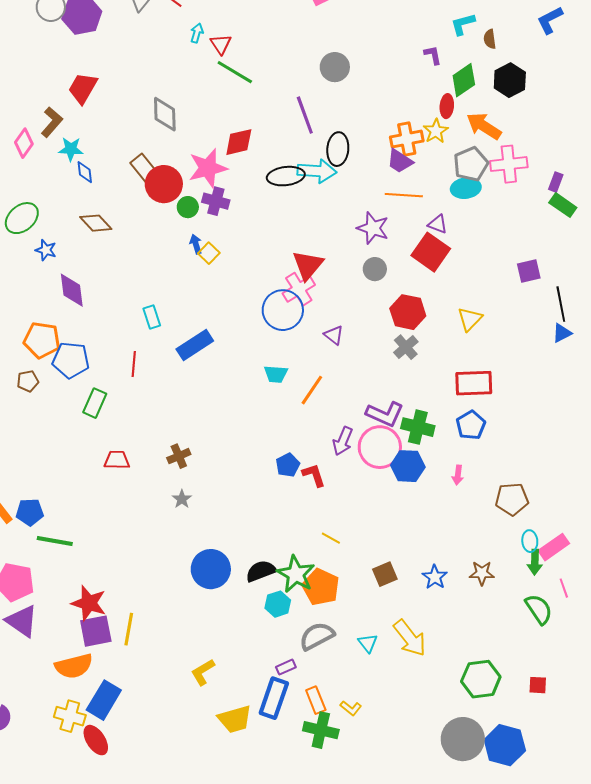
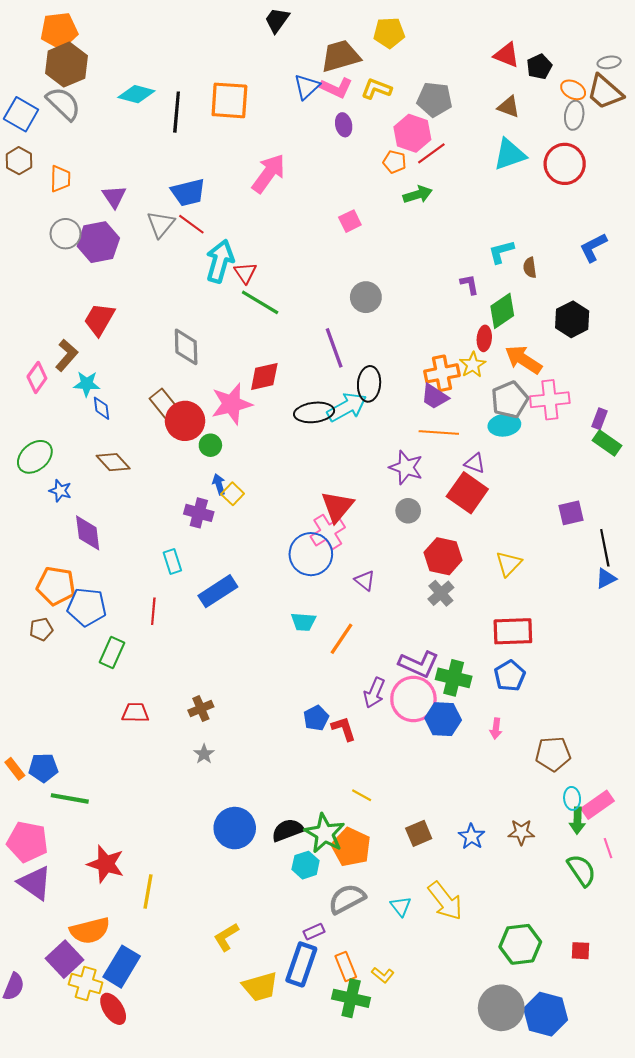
cyan arrow: (197, 33) -> (220, 261), size x2.0
black hexagon: (510, 80) -> (572, 319), moved
cyan arrow: (317, 171) -> (347, 407), turned -33
purple cross: (216, 201) -> (199, 513), moved
purple square: (96, 631) -> (64, 959), moved, turned -32

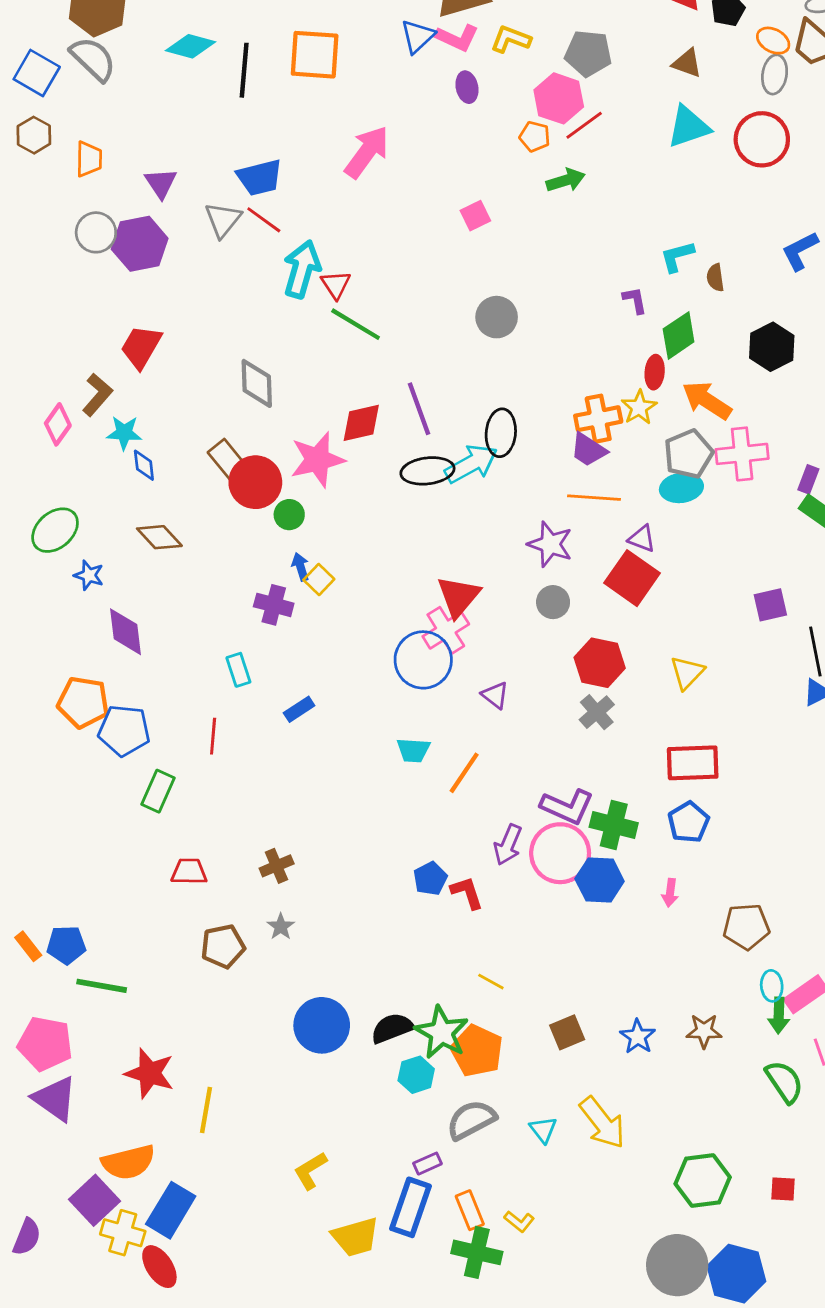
purple line: (334, 348) -> (419, 409), moved
blue rectangle: (218, 591) -> (299, 709), size x0.6
brown pentagon: (41, 629) -> (223, 946), moved, size x1.4

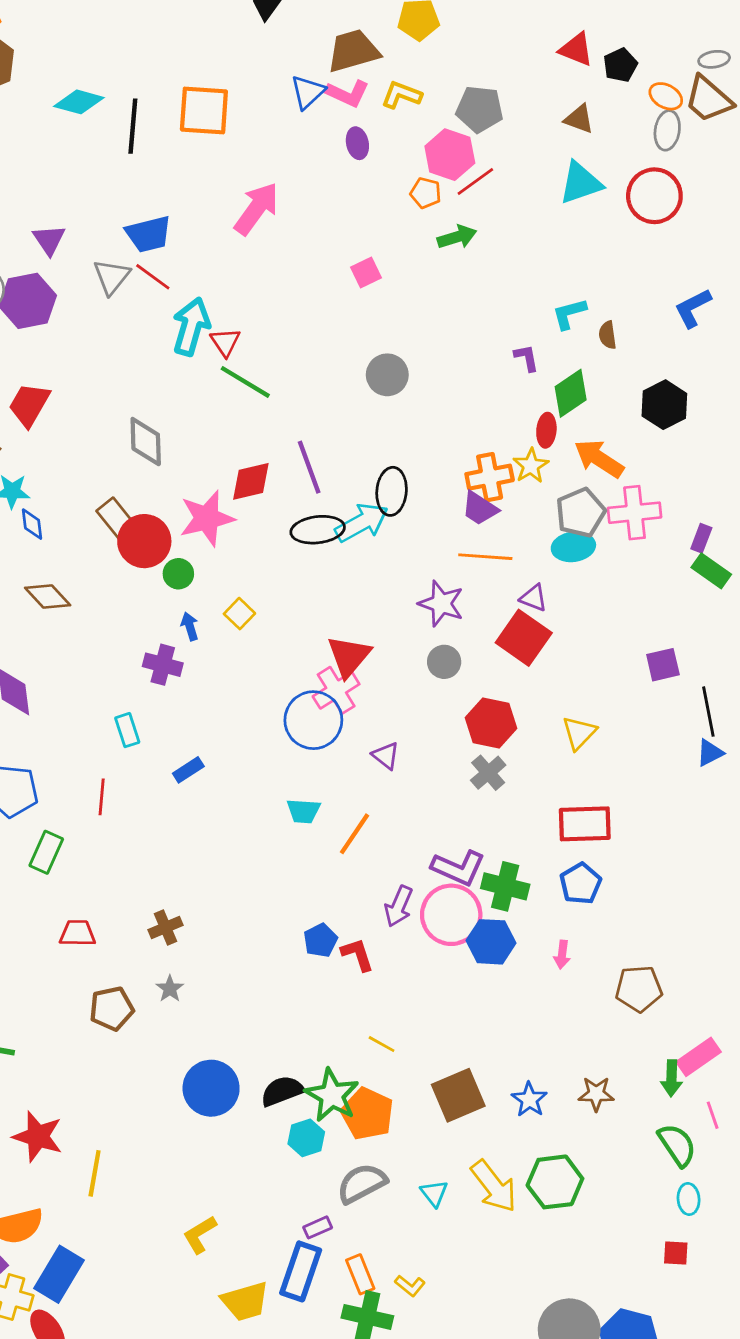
yellow square: (319, 580) -> (239, 614), moved
cyan ellipse: (772, 986) -> (689, 1199), moved
brown square: (567, 1032) -> (458, 1095), size x1.5
green hexagon: (703, 1181) -> (555, 1182), moved

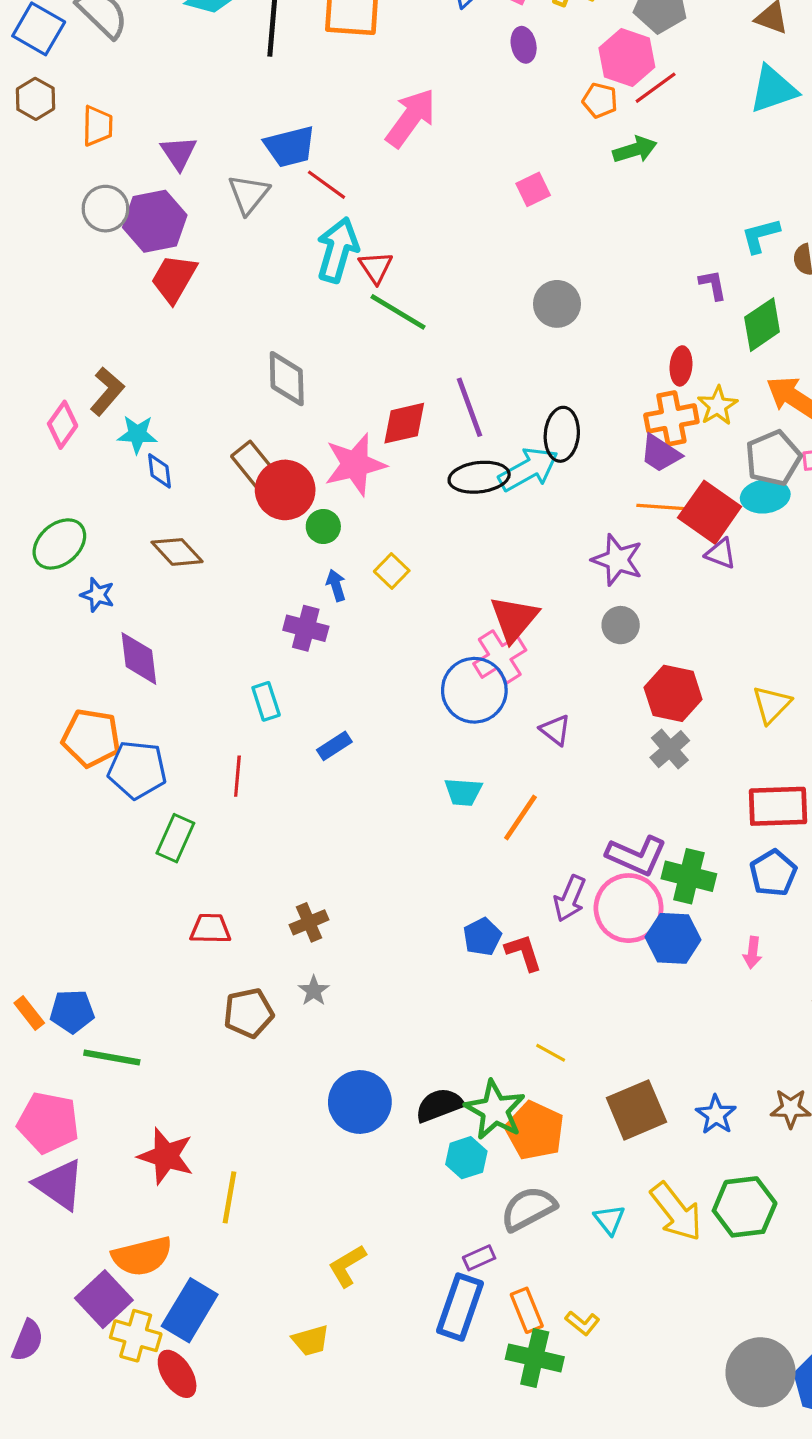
red line: (153, 277) -> (326, 185), moved
red trapezoid: (29, 405) -> (174, 278), moved
red ellipse: (546, 430) -> (681, 366), moved
red square: (524, 638) -> (710, 512), moved
yellow trapezoid: (245, 1301) -> (311, 1340), moved, size x0.7

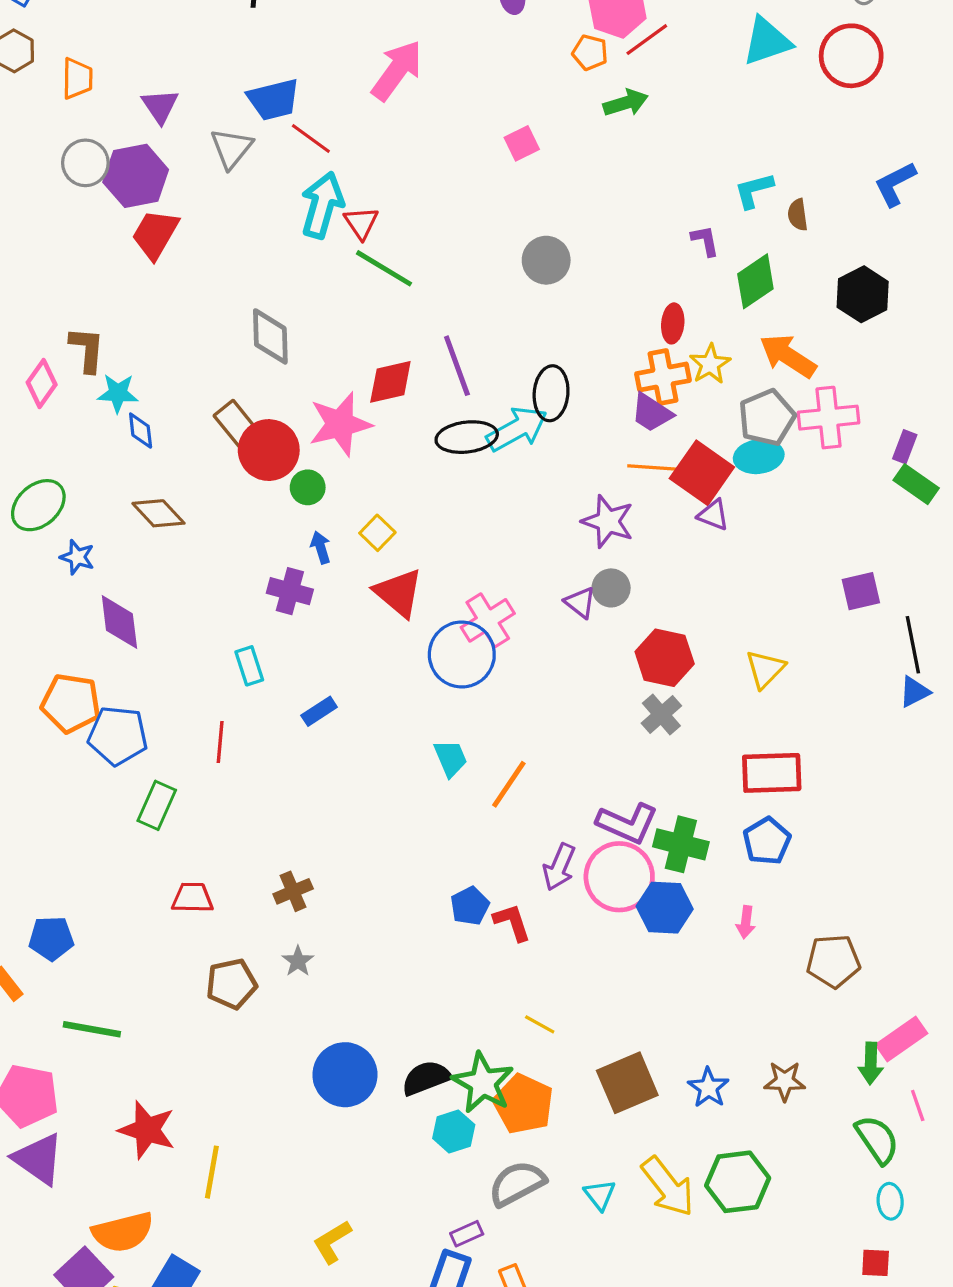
brown L-shape: (107, 391) -> (87, 349), turned -36
red triangle: (514, 619) -> (399, 593), moved, turned -30
purple triangle: (555, 730) -> (580, 603), moved
cyan trapezoid: (463, 792) -> (450, 758), turned -117
blue pentagon: (72, 1011) -> (51, 938), moved

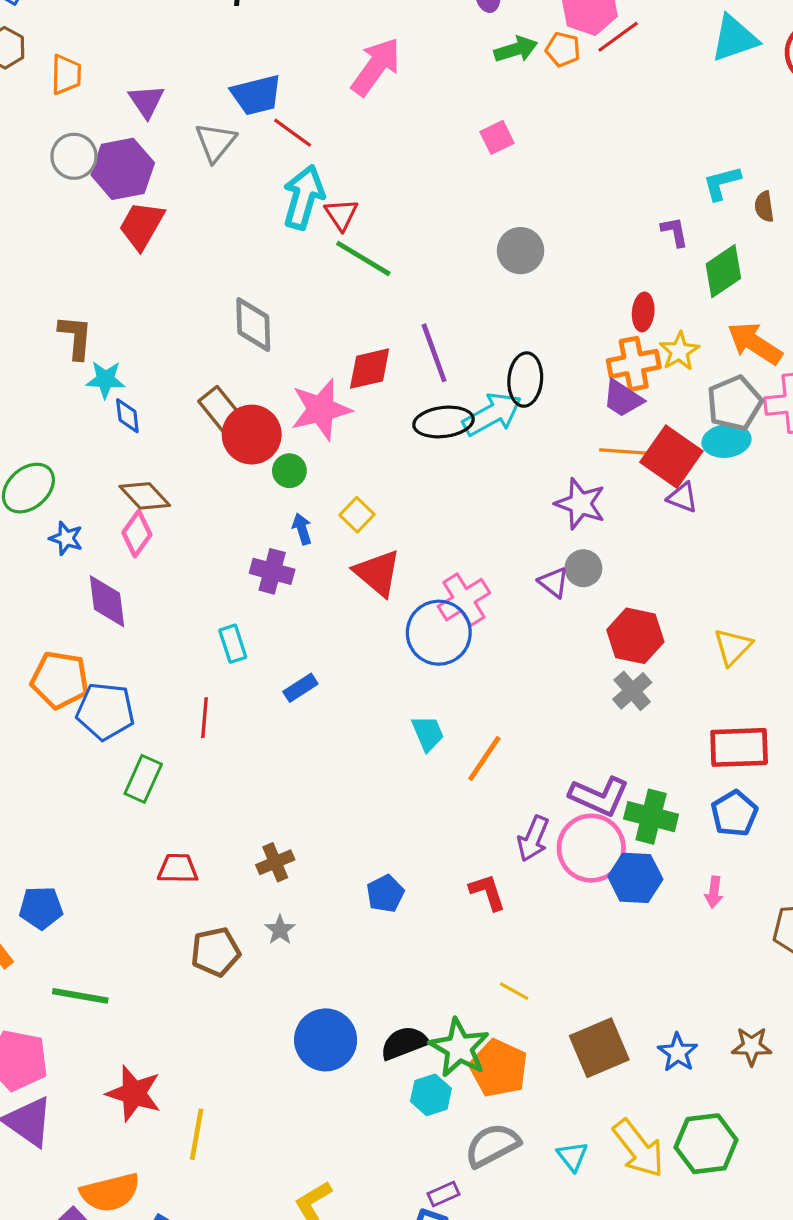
green arrow: (626, 103) -> (516, 49), moved
pink diamond: (42, 384) -> (137, 534), moved
blue pentagon: (470, 906) -> (385, 894), moved

